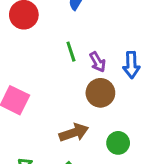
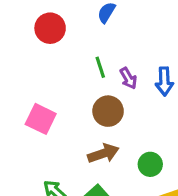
brown circle: (100, 93) -> (108, 111), moved

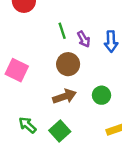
green circle: (150, 164) -> (102, 95), moved

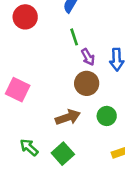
green line: (62, 31) -> (74, 37), moved
brown circle: (68, 64) -> (87, 83), moved

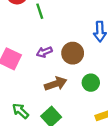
green line: (74, 37) -> (40, 11), moved
purple arrow: (88, 57) -> (44, 52), moved, turned 98

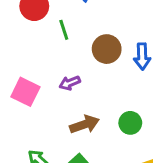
brown circle: (73, 53) -> (107, 49), moved

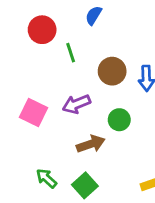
purple arrow: (70, 83) -> (76, 104), size x1.4
green circle: (130, 123) -> (119, 120), moved

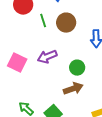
brown circle: (112, 71) -> (66, 23), moved
brown arrow: (91, 144) -> (73, 89), moved

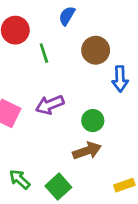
brown circle: (66, 23) -> (96, 50), moved

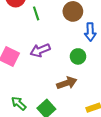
green circle: (93, 121) -> (78, 56), moved

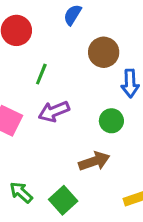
green line: (36, 13) -> (41, 74), moved, turned 40

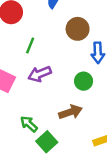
green arrow: (21, 192) -> (29, 124), moved

